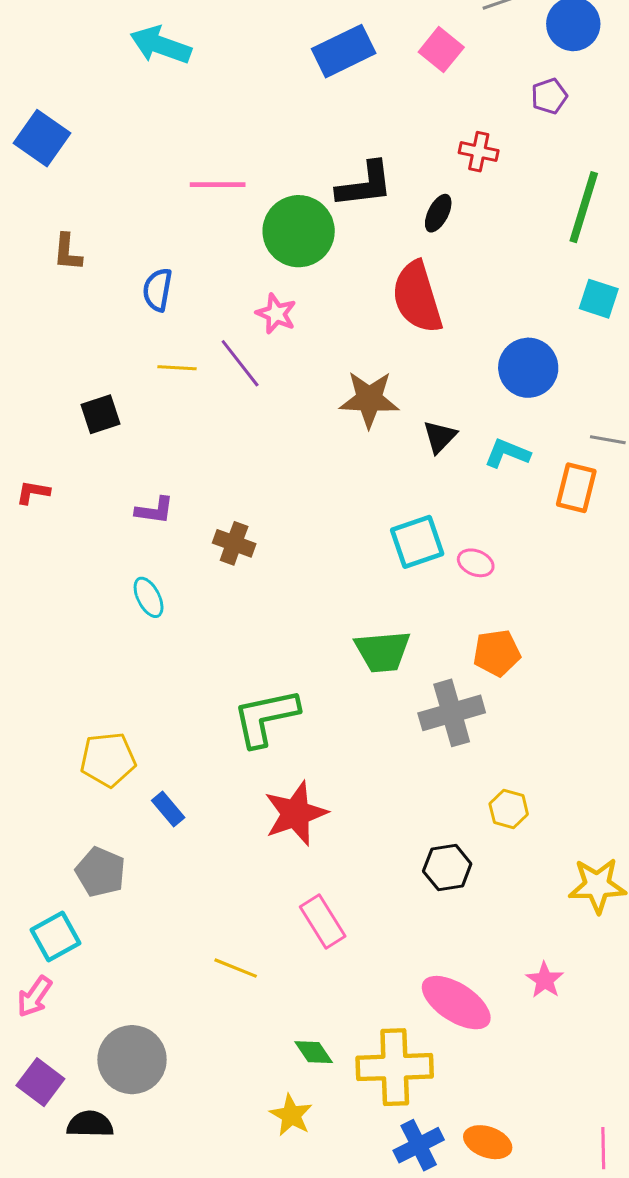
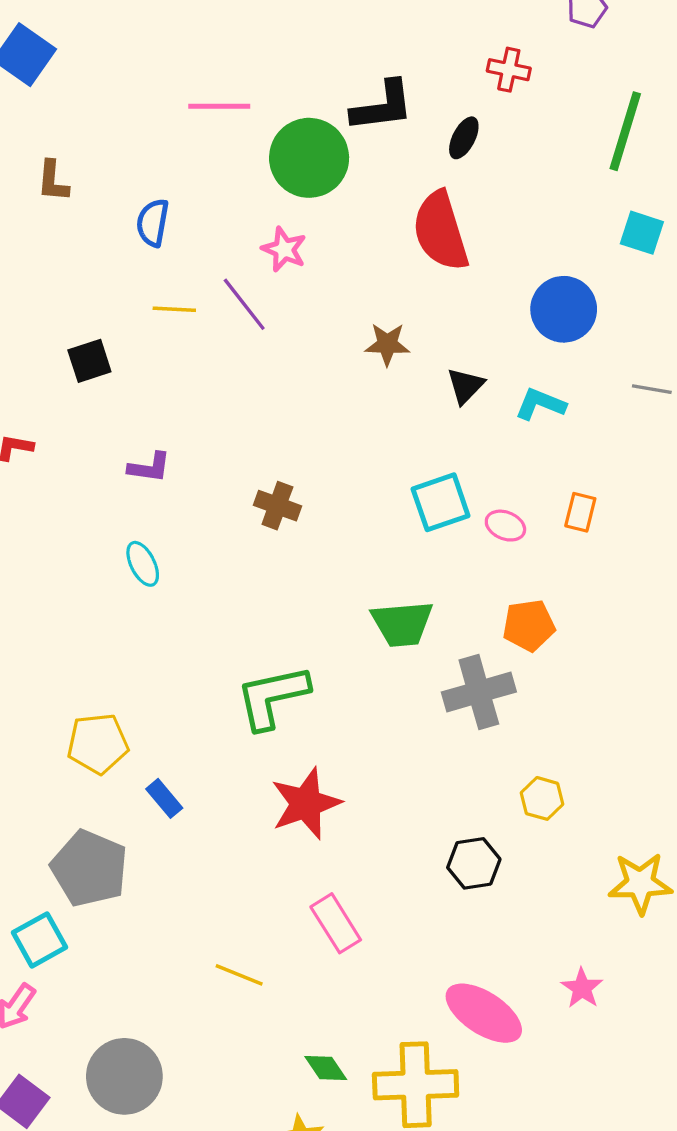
brown star: (369, 399) -> (387, 344), size x0.7
orange rectangle: (576, 488) -> (580, 512), moved, size x0.7
brown cross: (234, 543) -> (277, 506), moved
gray pentagon: (101, 872) -> (89, 868), size x1.4

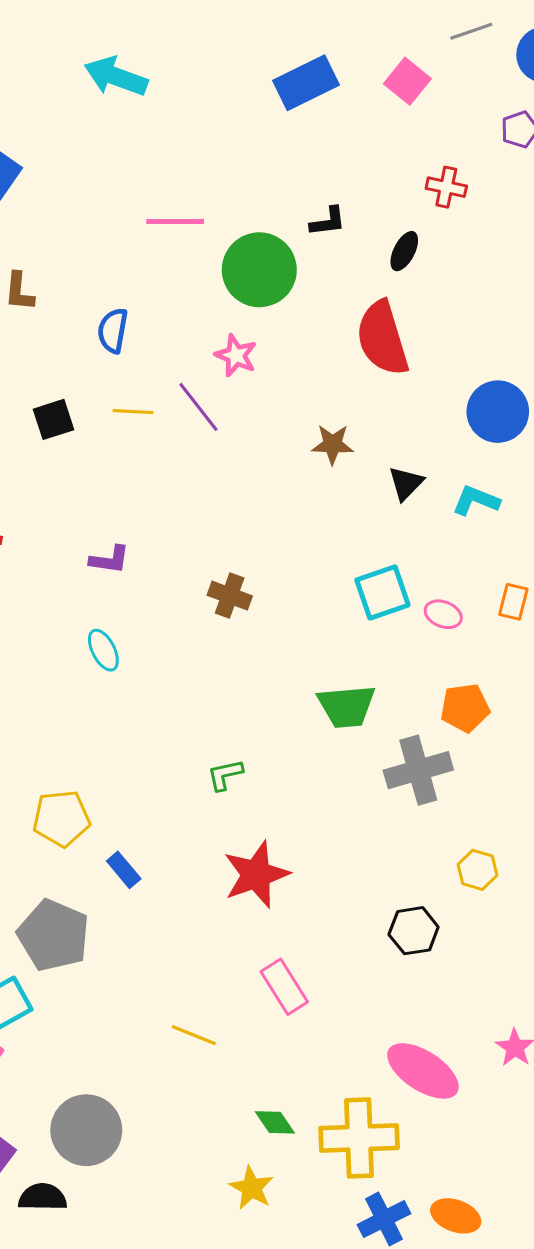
black L-shape: (382, 106) -> (328, 221), size x0.6
black square: (89, 361) -> (54, 419), moved
green L-shape: (272, 697) -> (225, 775), size x0.5

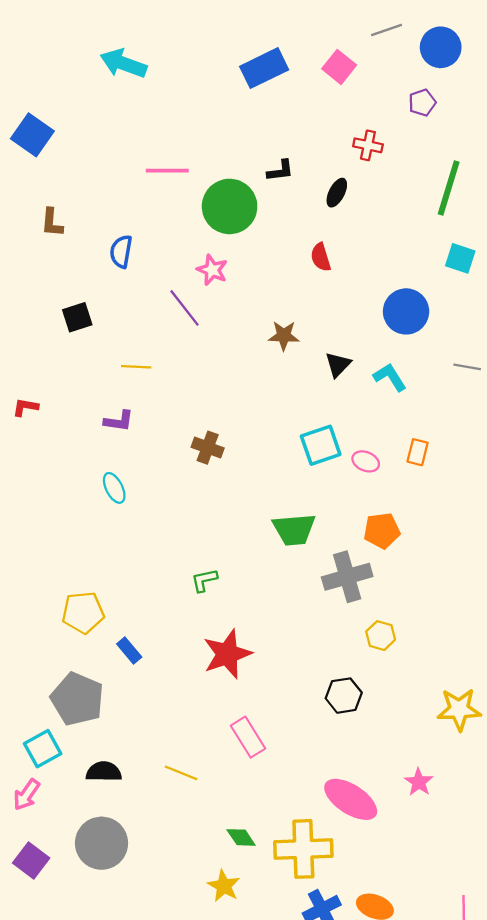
red semicircle: (382, 338) -> (321, 257), size x0.5
yellow line: (133, 412) -> (136, 367), moved
cyan L-shape: (476, 500) -> (390, 377), turned 36
yellow hexagon: (478, 870) -> (381, 636), moved
black semicircle: (43, 1197) -> (104, 772), moved

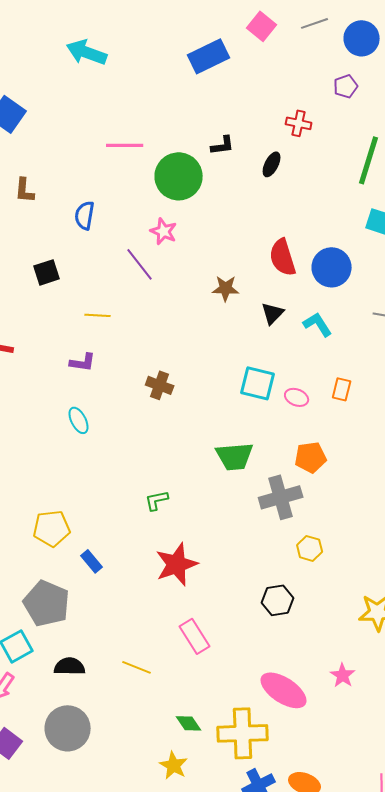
pink square: (339, 67) -> (262, 26), moved
red semicircle: (321, 257) -> (283, 257), moved, size x1.5
cyan square: (321, 445) -> (258, 383), turned 33

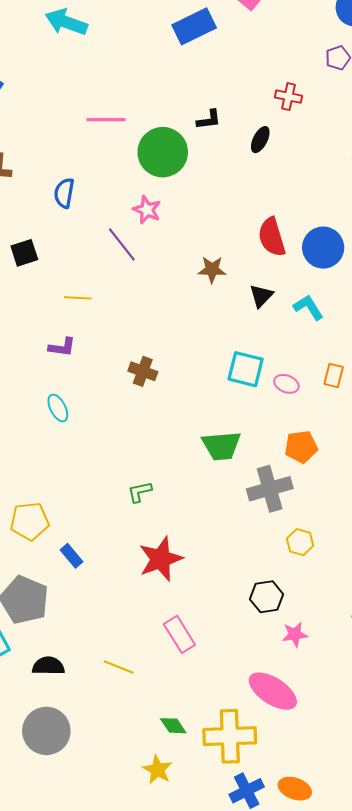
pink star: (343, 675) -> (295, 634), moved, turned 30

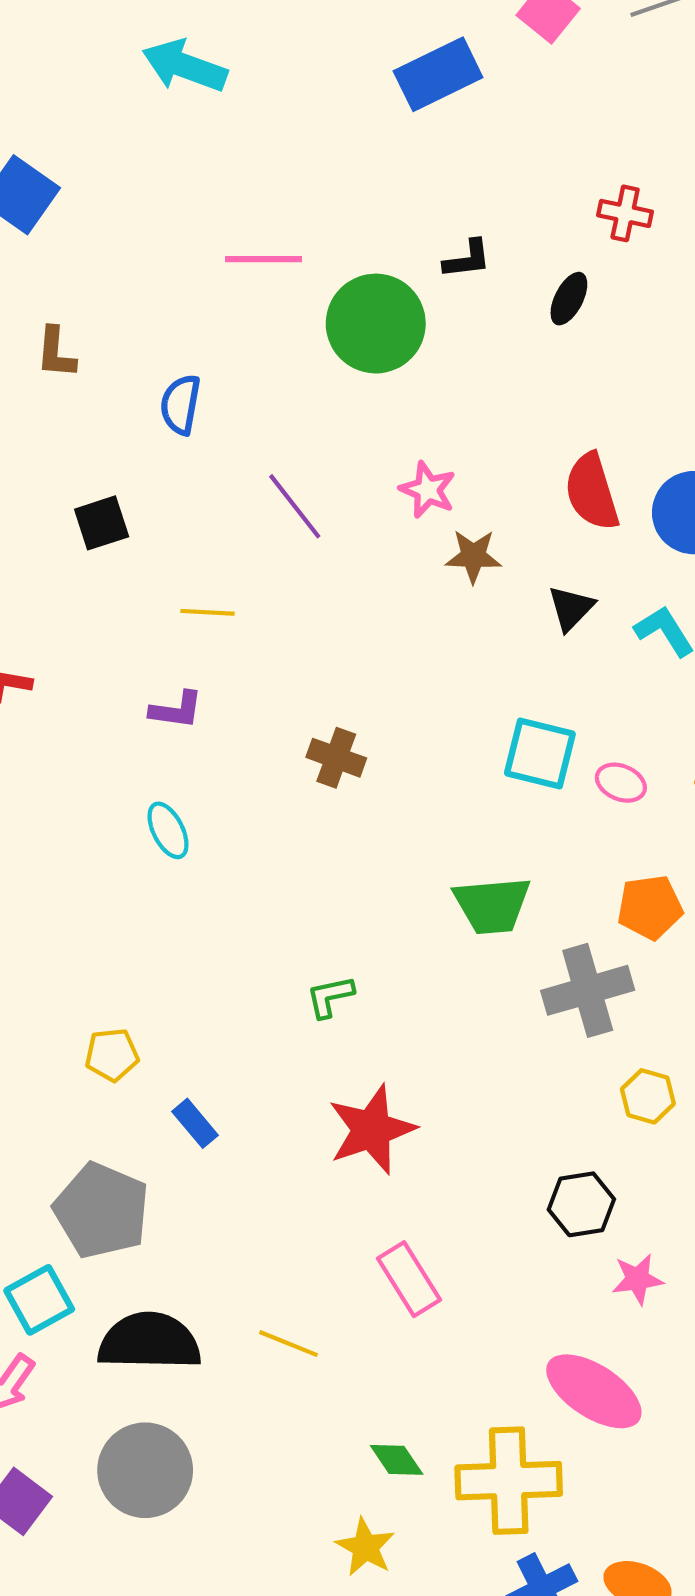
pink star: (147, 210) -> (428, 490), moved
yellow pentagon: (30, 521) -> (112, 1055), size x0.7
black semicircle: (48, 666) -> (149, 1341), size x1.6

